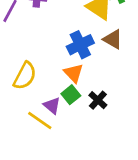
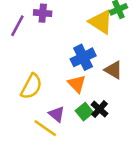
brown triangle: (113, 39) -> (113, 70), moved
green square: (71, 95) -> (84, 112), moved

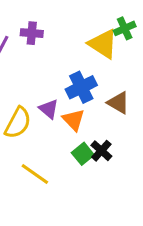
purple triangle: (57, 114) -> (49, 109), moved

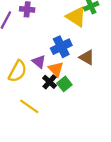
black cross: (101, 151) -> (50, 82), moved
green square: (83, 154) -> (64, 84), moved

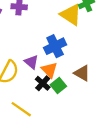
brown triangle: (87, 57) -> (82, 73), moved

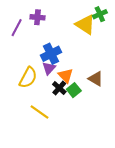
blue cross: (55, 46) -> (51, 54), moved
purple triangle: (31, 62) -> (49, 68), turned 32

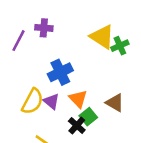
green cross: (100, 14) -> (120, 46), moved
purple triangle: (49, 68) -> (51, 101), moved, turned -32
black cross: (59, 88) -> (77, 126), moved

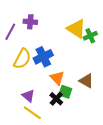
yellow semicircle: (32, 101) -> (22, 59), moved
purple triangle: (51, 101) -> (28, 96), moved
green square: (88, 117) -> (65, 92), turned -32

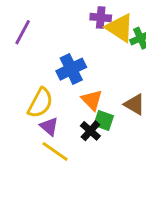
purple cross: (30, 22) -> (101, 17), moved
yellow semicircle: (22, 59) -> (40, 103), moved

